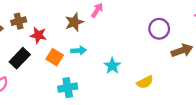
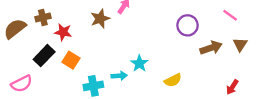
cyan arrow: (79, 51) -> (119, 76), moved
orange square: (55, 57) -> (71, 60), moved

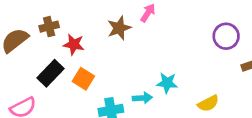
cyan star: (139, 63) -> (167, 83), turned -30

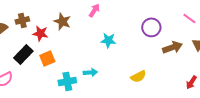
brown star: (119, 28) -> (62, 21), moved, turned -30
orange square: (83, 79) -> (47, 58), turned 35
cyan star: (167, 83) -> (108, 40), moved

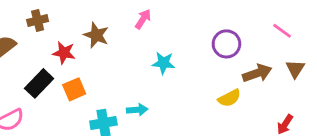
brown cross: (22, 20) -> (38, 20), moved
yellow semicircle: (138, 76) -> (229, 98), moved

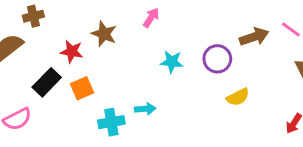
brown cross: (38, 20) -> (33, 16), moved
purple circle: (226, 44) -> (217, 59), moved
brown arrow: (257, 73) -> (254, 37), moved

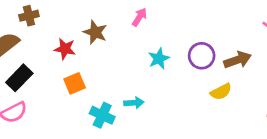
brown arrow: (254, 37) -> (238, 60), moved
cyan star: (172, 62) -> (159, 59), turned -30
black rectangle: (47, 82) -> (19, 78), moved
cyan cross: (111, 122) -> (102, 115), turned 35

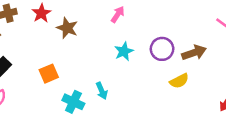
pink arrow: (139, 17) -> (118, 14), moved
red star: (65, 49) -> (41, 13), moved, turned 30
cyan arrow: (134, 103) -> (102, 91), turned 70

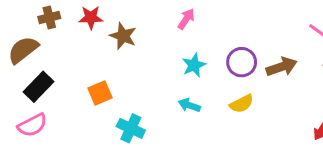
red star: (41, 13) -> (91, 18), turned 30
yellow semicircle: (179, 81) -> (242, 104), moved
cyan arrow: (102, 91) -> (189, 105), moved, turned 133

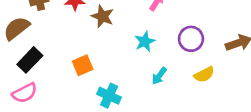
purple circle: (242, 62) -> (191, 39), moved
cyan star: (194, 65) -> (145, 41), moved
cyan arrow: (189, 105) -> (159, 76), turned -72

